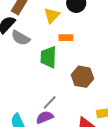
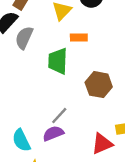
gray semicircle: (21, 38) -> (24, 38), turned 84

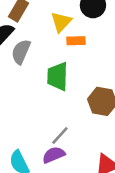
orange rectangle: (79, 37) -> (76, 41), moved

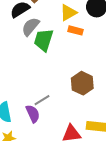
green trapezoid: (58, 76) -> (44, 40), moved
purple semicircle: (54, 155) -> (33, 114), turned 72

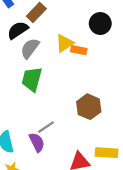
yellow triangle: (68, 13) -> (64, 43), moved
green trapezoid: (44, 40) -> (32, 79), moved

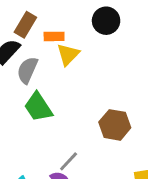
orange rectangle: (79, 50) -> (54, 36), moved
green trapezoid: (32, 79) -> (38, 107), turned -35

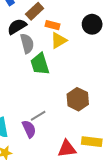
gray semicircle: (27, 70) -> (27, 44), turned 126
green trapezoid: (38, 107) -> (40, 64), moved

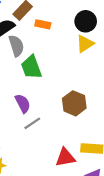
yellow triangle: (59, 41) -> (85, 44), moved
purple semicircle: (29, 129) -> (23, 103), moved

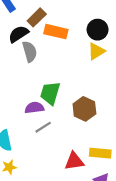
orange rectangle: (43, 24) -> (56, 32), size x1.5
green trapezoid: (31, 67) -> (50, 93), moved, turned 35
purple semicircle: (23, 103) -> (34, 108), turned -72

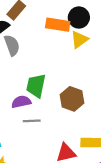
orange rectangle: (56, 32) -> (58, 25), moved
gray line: (43, 127) -> (32, 121), turned 35

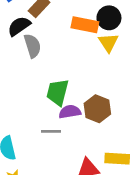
yellow triangle: (79, 40) -> (108, 43), turned -30
purple semicircle: (21, 102) -> (70, 112), moved

